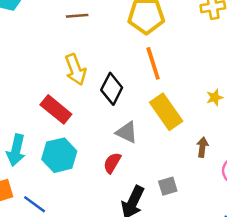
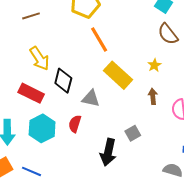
black diamond: (112, 89) -> (63, 81), moved
yellow star: (215, 97) -> (154, 65), moved
red semicircle: (112, 163) -> (75, 124), moved

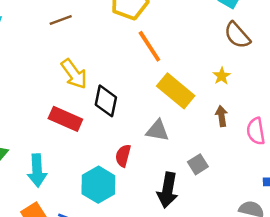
gray triangle: (91, 98) -> (157, 131), moved
cyan hexagon: (42, 128) -> (98, 185), moved

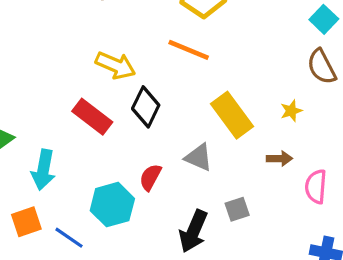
orange line: (149, 46) -> (189, 50), moved, turned -48
yellow arrow: (74, 74) -> (116, 65), turned -44
brown arrow: (222, 116) -> (279, 159), turned 84

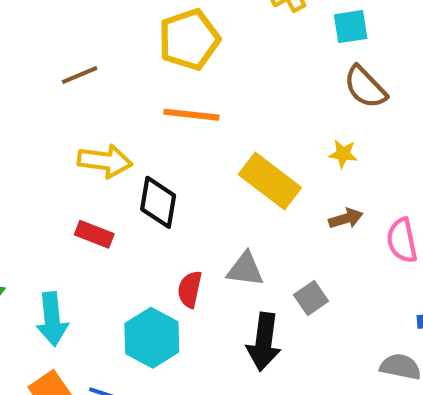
cyan square: (324, 19) -> (351, 27), turned -36
yellow star: (291, 111) -> (343, 154), turned -30
red rectangle: (92, 117) -> (94, 234), size x0.7
gray triangle: (199, 157) -> (245, 269), moved

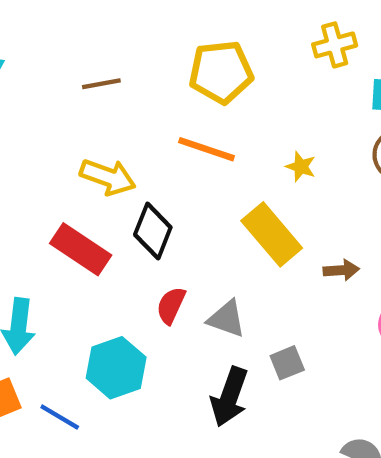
yellow star: (343, 154) -> (301, 167), moved
brown arrow: (346, 219) -> (341, 270), moved
red rectangle: (94, 234) -> (81, 249), size x1.5
red semicircle: (190, 289) -> (171, 305), moved

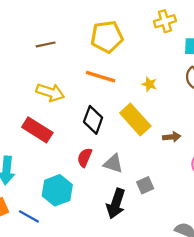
black diamond: (153, 231) -> (93, 120), moved

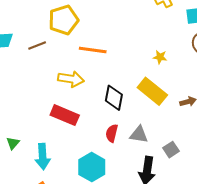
yellow pentagon: (107, 37) -> (64, 20), moved
brown line: (46, 44) -> (37, 46), moved
orange line: (101, 77) -> (93, 50), moved

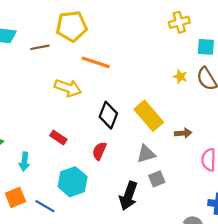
yellow star: (160, 57) -> (180, 77), moved
red rectangle: (65, 115) -> (58, 138), moved, size x0.6
gray triangle: (139, 135) -> (146, 154), moved, turned -36
cyan arrow: (43, 156) -> (24, 162), size x0.7

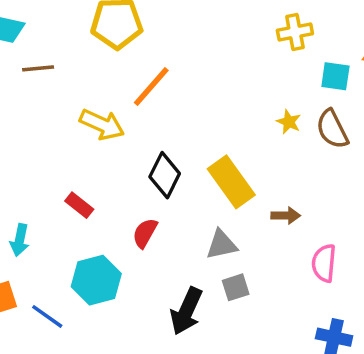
brown line: (40, 47) -> (38, 68), moved
orange line: (96, 62) -> (151, 86), turned -72

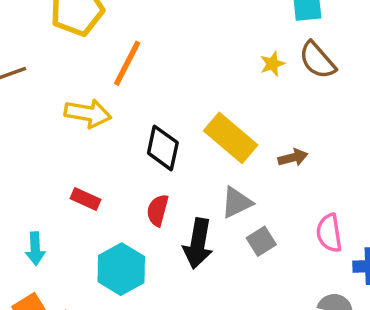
yellow star: (289, 122) -> (272, 64), turned -30
pink semicircle: (324, 263) -> (329, 233), moved
black arrow: (186, 311) -> (198, 243), moved

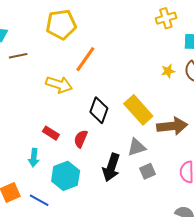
brown arrow: (293, 158) -> (172, 126), size x1.8
red semicircle: (158, 210) -> (81, 139), moved
cyan arrow: (35, 249) -> (34, 158), moved

